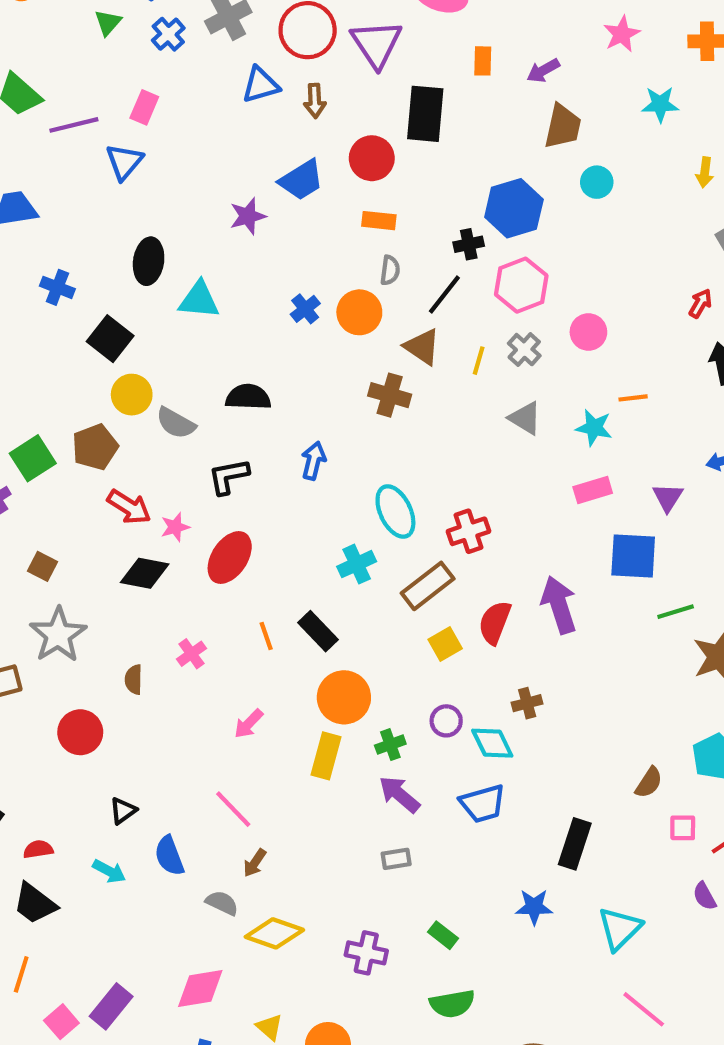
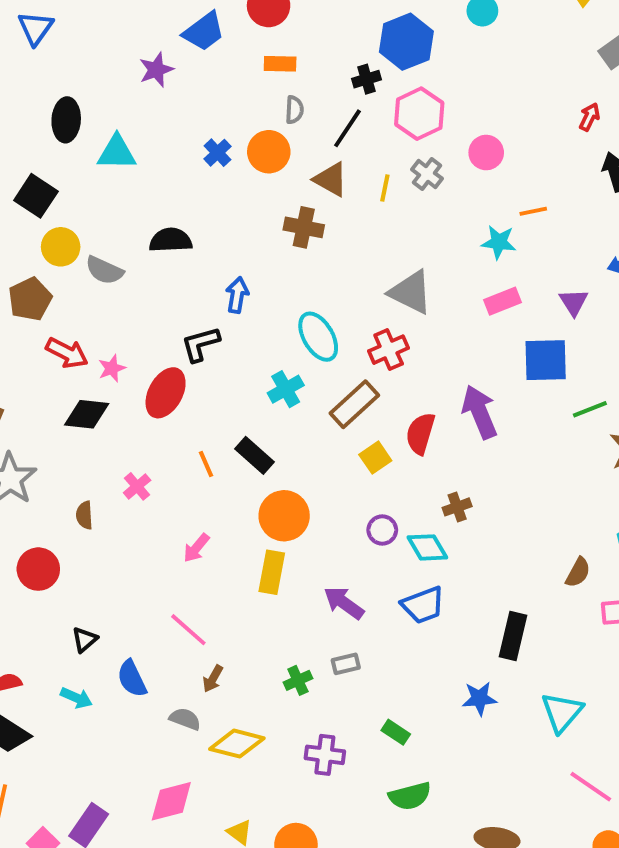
gray triangle: (525, 418) -> (411, 292), moved, size x1.4
black L-shape: (229, 476) -> (200, 344), moved
green cross: (390, 745) -> (298, 680), moved

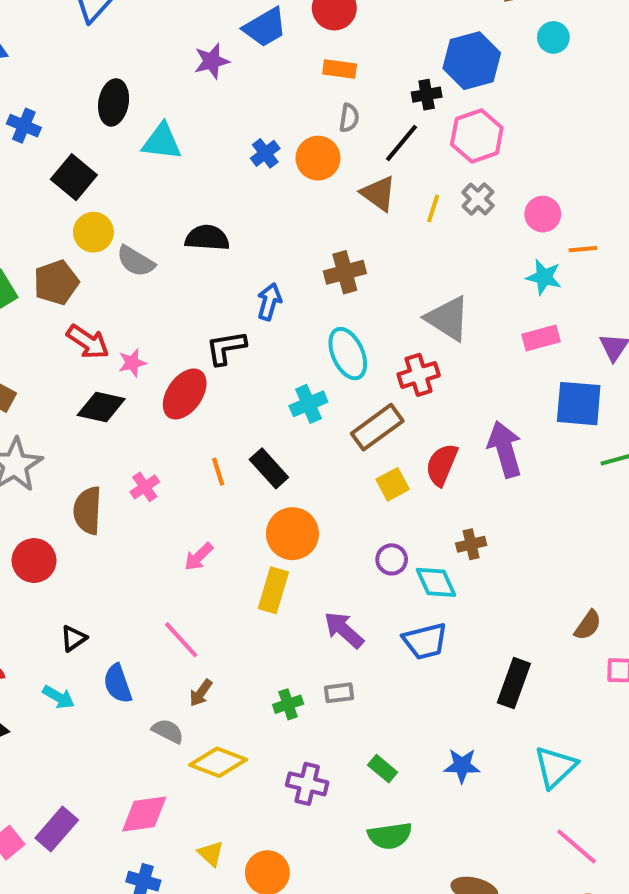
pink circle: (486, 153) -> (543, 214), moved
brown cross: (304, 227) -> (345, 272), moved, turned -33
brown semicircle: (84, 515) -> (88, 510), size x1.6
blue star: (479, 698) -> (462, 766), moved

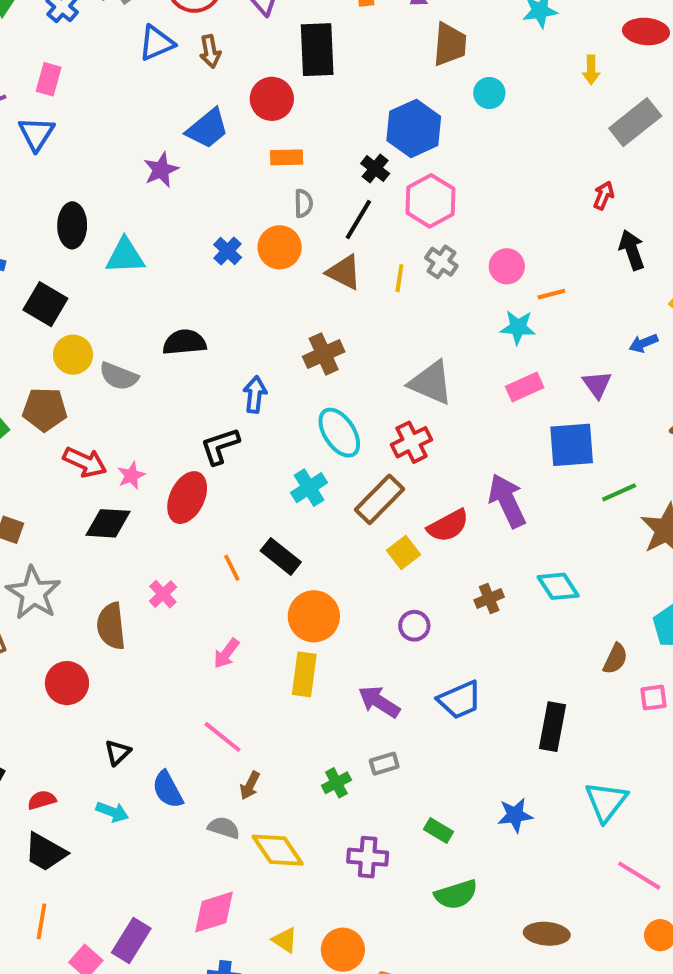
black cross: (427, 95) -> (375, 169), turned -32
brown pentagon: (56, 282) -> (45, 409), turned 30
red semicircle: (442, 465) -> (448, 526), turned -132
cyan diamond: (436, 582) -> (558, 586), moved
yellow diamond: (218, 762) -> (278, 850), turned 44

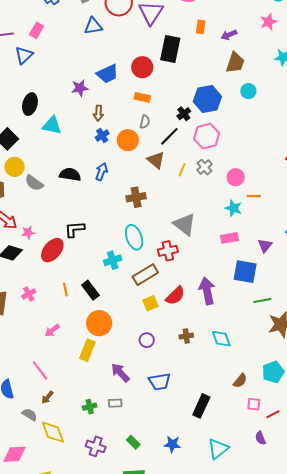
brown arrow: (210, 51) -> (98, 113), moved
blue arrow: (255, 395) -> (102, 172), moved
red semicircle: (448, 526) -> (175, 296), turned -30

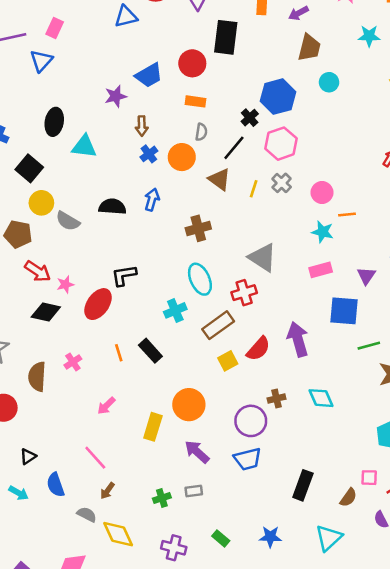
orange circle: (99, 323) -> (189, 405), moved
purple circle: (147, 340) -> (251, 421), moved, size x1.6
brown semicircle: (240, 381) -> (348, 497), moved

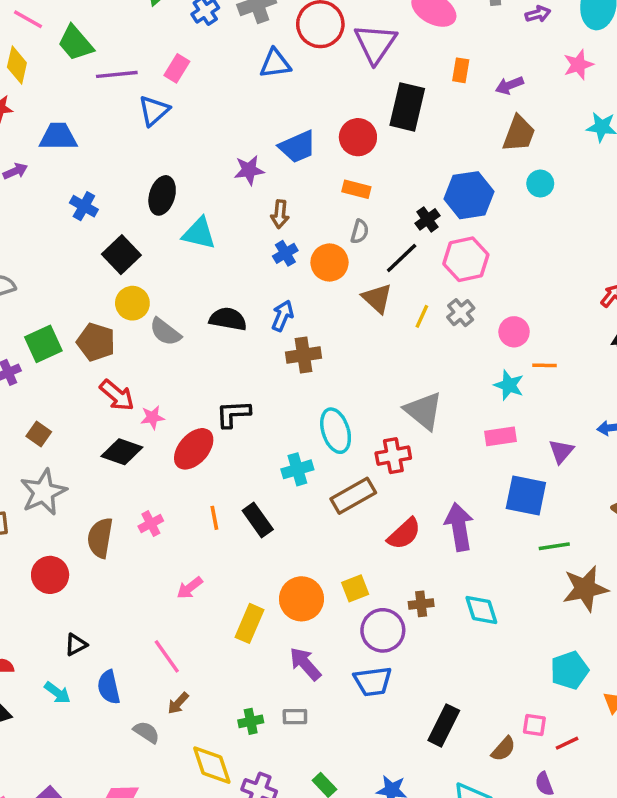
brown cross: (198, 228) -> (304, 355), moved
yellow square: (228, 361) -> (355, 588), moved
yellow diamond: (118, 534) -> (212, 765), moved

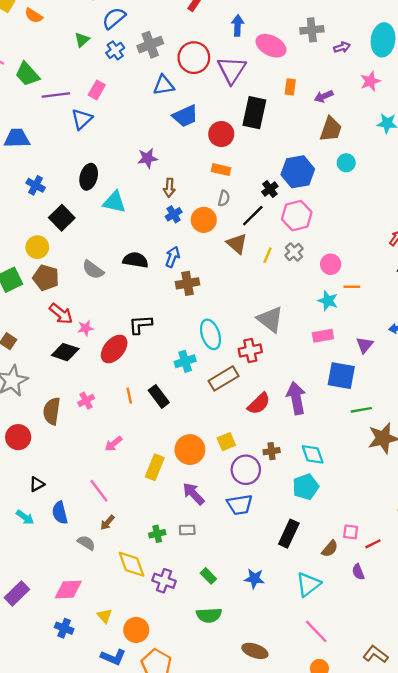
blue trapezoid: (297, 147) -> (185, 116), moved
yellow circle: (132, 303) -> (37, 247), moved
cyan pentagon: (569, 670) -> (306, 487), moved

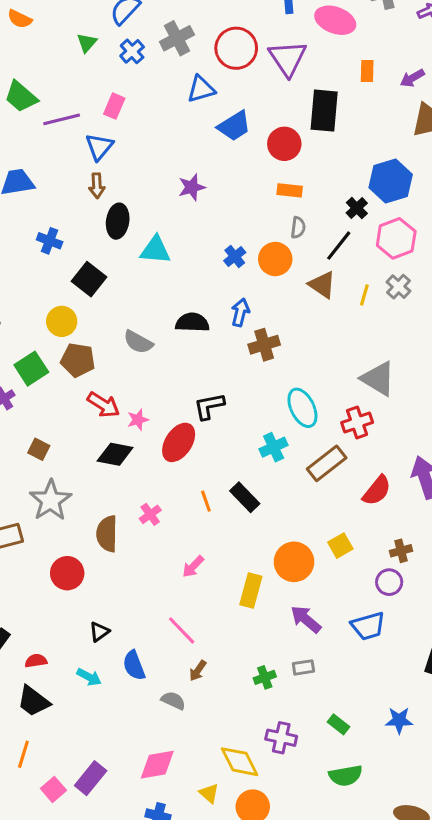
brown arrow: (169, 188) -> (97, 186), moved
purple circle: (246, 470) -> (389, 582), moved, size x0.7
yellow diamond: (131, 564) -> (240, 762), moved

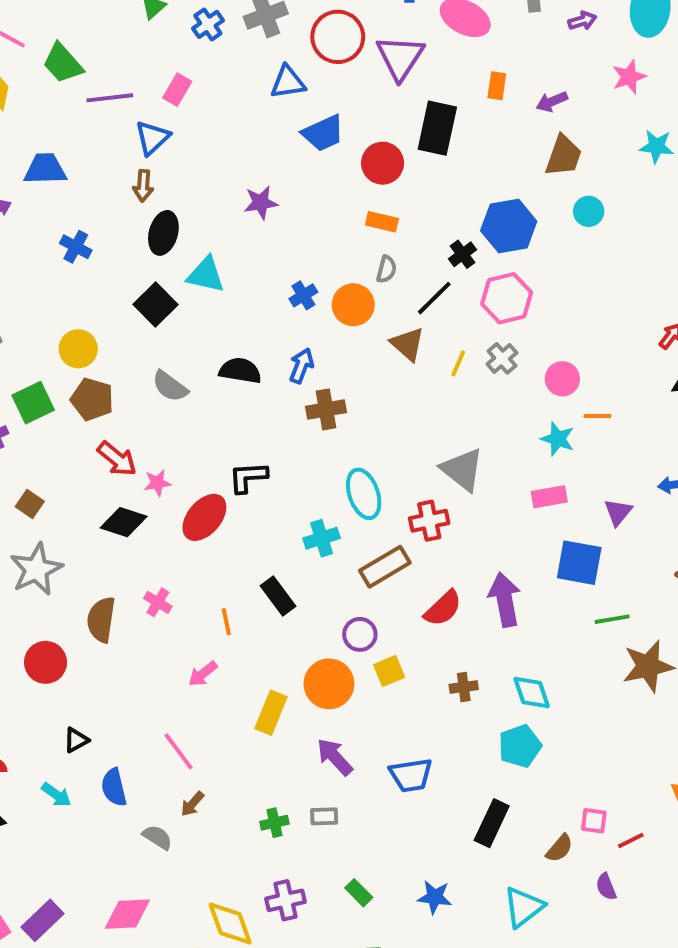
black square: (89, 279) -> (156, 304), moved
orange line: (206, 501) -> (226, 622), moved
pink cross: (150, 514) -> (158, 602), turned -30
purple circle: (389, 582) -> (360, 634), moved
purple cross: (281, 738) -> (286, 900), turned -32

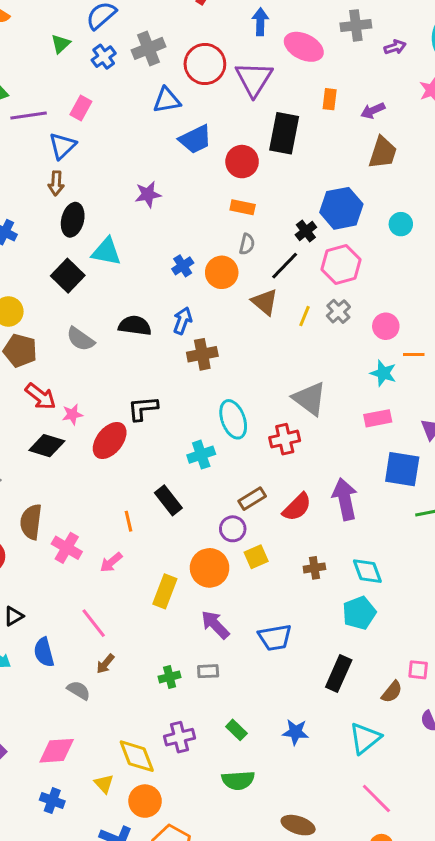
cyan circle: (589, 211) -> (401, 224), moved
brown rectangle: (385, 567) -> (252, 499), moved, size x0.7
pink cross: (158, 602) -> (67, 548), moved, size x1.4

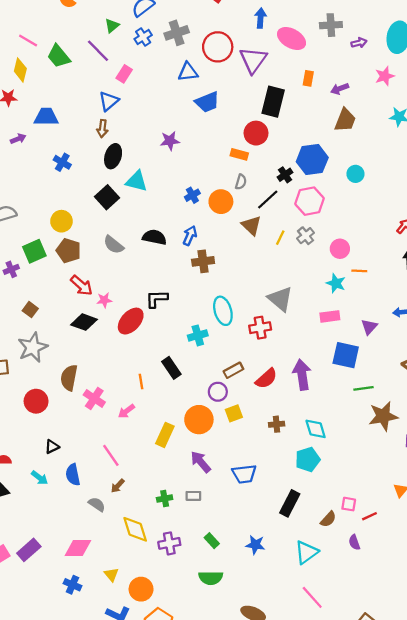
purple line: (29, 115) -> (98, 51), moved, turned 50
red circle: (242, 162) -> (256, 133), moved
yellow diamond: (137, 756) -> (135, 529), moved

